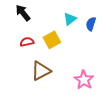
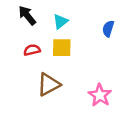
cyan triangle: (70, 19) -> (61, 21), moved
yellow square: (52, 40) -> (62, 48), turned 30

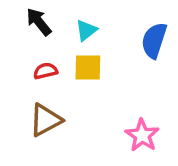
blue semicircle: (108, 29) -> (154, 40), size x1.5
brown triangle: (49, 85) -> (46, 120), moved

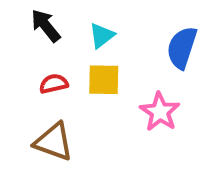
brown triangle: (46, 120) -> (54, 142), turned 48
pink star: (142, 135) -> (160, 112), moved

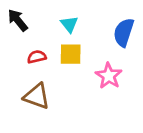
black arrow: (46, 26) -> (18, 20), moved
cyan triangle: (102, 36) -> (69, 24), turned -30

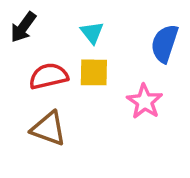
black arrow: (18, 20) -> (23, 27), turned -105
red semicircle: (37, 57) -> (49, 76), size x1.5

